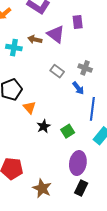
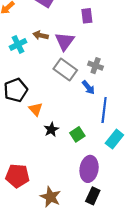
purple triangle: (56, 34) -> (65, 41), moved, turned 30
cyan cross: (14, 48) -> (18, 44), turned -35
gray rectangle: (57, 71) -> (65, 69), size x1.5

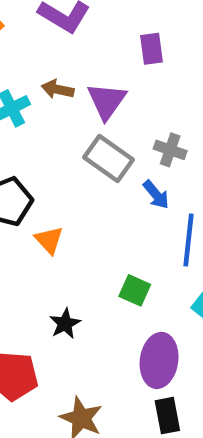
black star: (51, 130) -> (65, 324), moved
green square: (77, 134) -> (135, 290), turned -32
black rectangle: (93, 196) -> (167, 416), turned -35

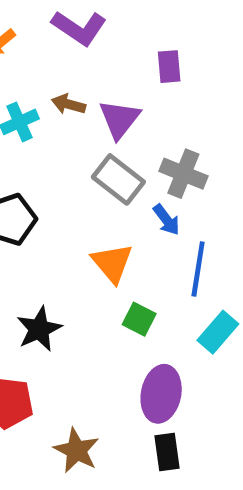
gray cross: (170, 150) -> (183, 174), size x1.4
orange triangle: (49, 240) -> (112, 263), moved, size x1.4
black star: (65, 324) -> (39, 329), moved, size x1.4

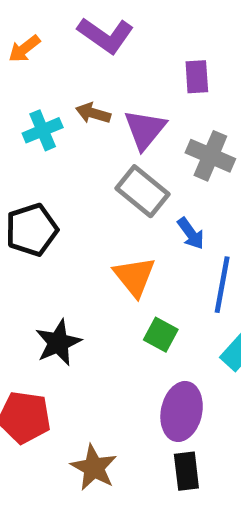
gray cross: (183, 174) -> (210, 156), moved

